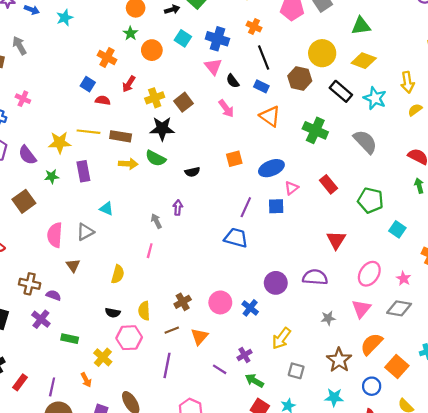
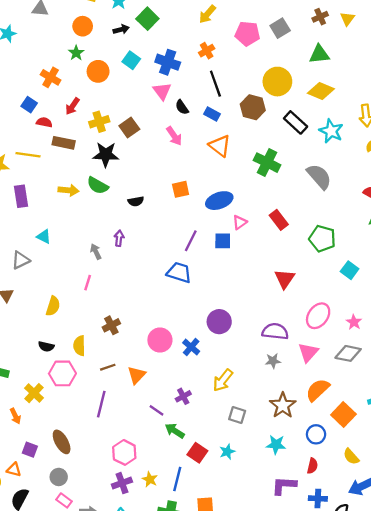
orange cross: (254, 26) -> (207, 51), turned 32
brown rectangle: (121, 136) -> (64, 143), moved
purple semicircle: (315, 277) -> (275, 331), moved
brown cross: (183, 302) -> (111, 325), moved
green arrow: (254, 381) -> (175, 431), moved

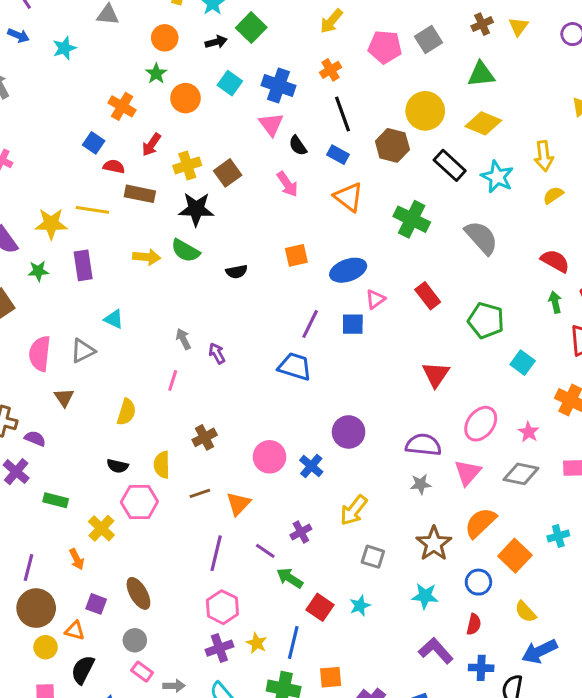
purple arrow: (119, 238) -> (217, 353), moved, turned -35
purple line: (101, 404) -> (216, 553), moved
purple L-shape: (284, 485) -> (436, 651), turned 45

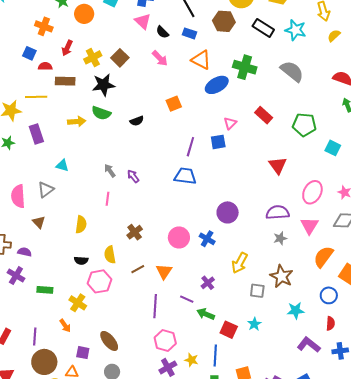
blue ellipse: (348, 270) -> (217, 85), moved
brown star: (434, 544) -> (282, 276), moved

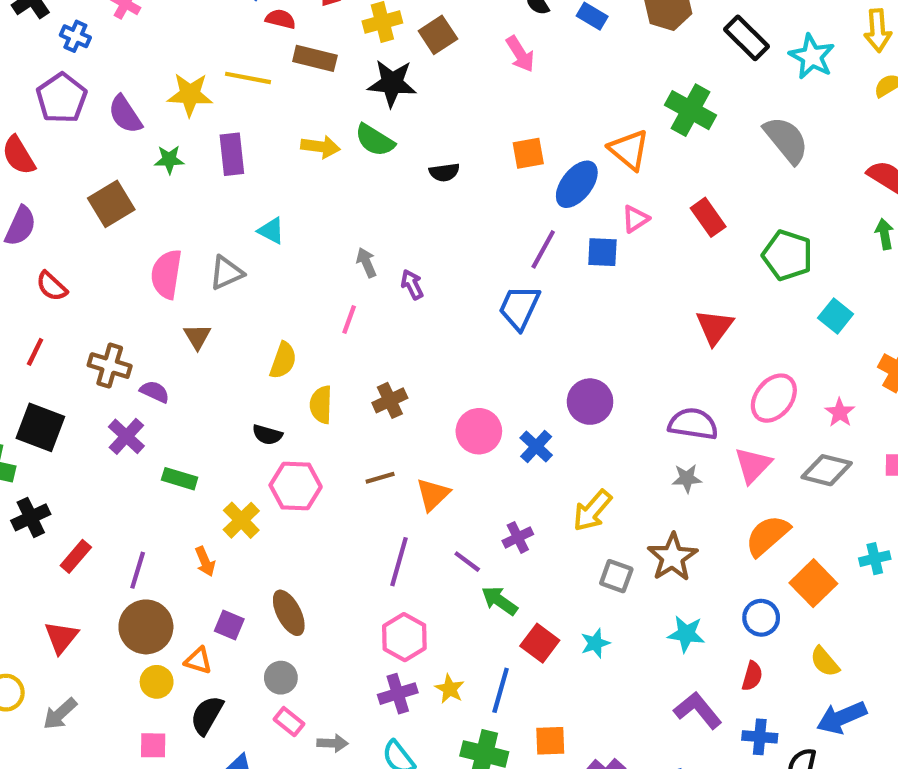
orange triangle: (201, 60) -> (629, 150), moved
blue ellipse: (217, 85) -> (577, 184), moved, turned -35
blue trapezoid: (185, 176) -> (519, 307), turned -85
yellow semicircle: (110, 255) -> (321, 405), moved

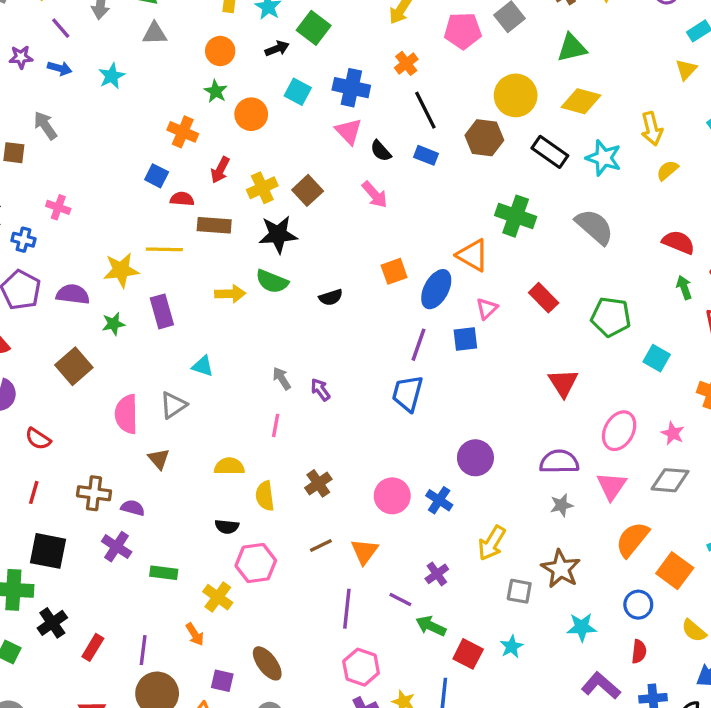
purple semicircle: (125, 114) -> (73, 294), turned 140
yellow semicircle: (283, 360) -> (229, 466), turned -100

